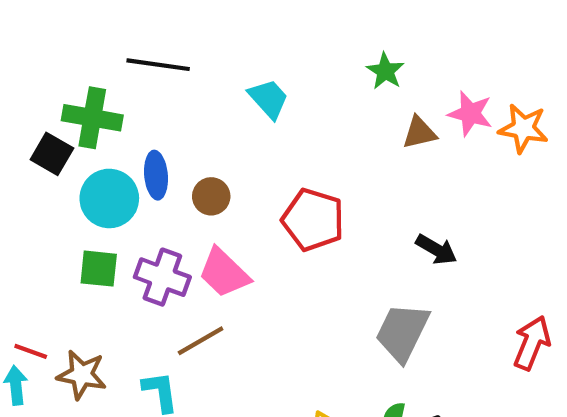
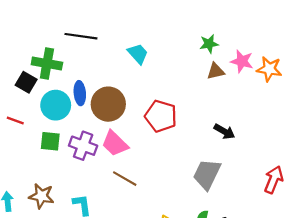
green star: (385, 71) -> (209, 44), moved, turned 30
brown circle: (211, 196) -> (108, 104), size x1.8
brown line: (201, 341) -> (125, 179), moved, turned 60
red line: (31, 351) -> (15, 120), moved

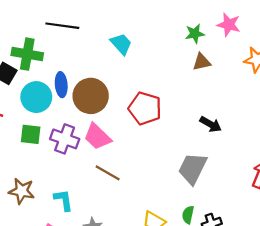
pink star: (242, 61) -> (229, 25), moved

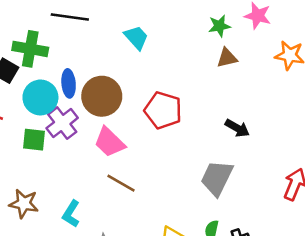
purple cross: (65, 139) -> (62, 123), moved, turned 32
cyan L-shape: (63, 200) -> (71, 214), turned -140

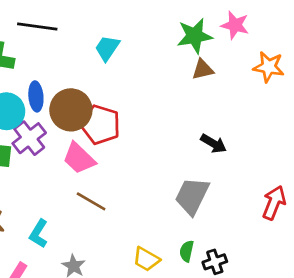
green star: (219, 26) -> (195, 36), size x1.5
cyan trapezoid: (136, 37) -> (107, 48), turned -104
red pentagon: (163, 110) -> (100, 125), moved

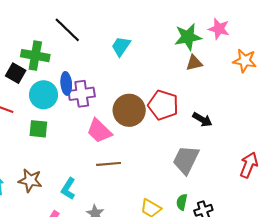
black line: (37, 27) -> (67, 30), turned 36
brown circle: (71, 110) -> (129, 110), moved
red pentagon: (100, 125) -> (163, 105), moved
purple cross: (29, 138) -> (82, 94), moved, turned 30
brown line: (91, 201) -> (109, 164), turned -35

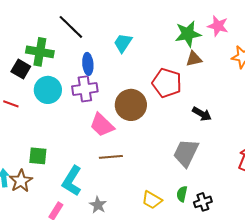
blue ellipse: (66, 83) -> (88, 64), moved
red pentagon: (163, 105) -> (167, 83), moved
green square: (38, 129) -> (38, 156), moved
brown star: (30, 180) -> (21, 181), moved, turned 30
cyan L-shape: (68, 189) -> (72, 181), size x1.4

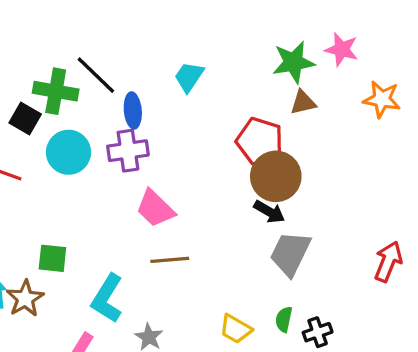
black line: (71, 27) -> (96, 75), moved
brown circle: (131, 105) -> (276, 176), moved
black arrow: (202, 114) -> (269, 212), moved

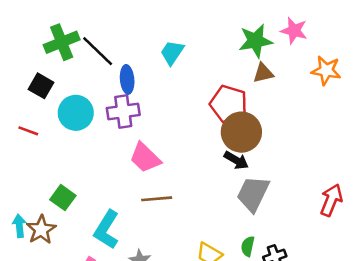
green cross: (56, 91) -> (62, 42), moved, turned -32
green square: (52, 258) -> (63, 198), turned 30

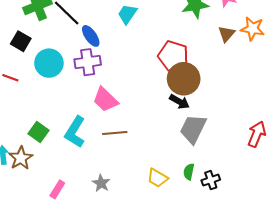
brown triangle: (263, 73) -> (226, 34), moved, turned -36
blue ellipse: (127, 79) -> (91, 36), turned -30
cyan L-shape: (107, 230) -> (75, 132), moved

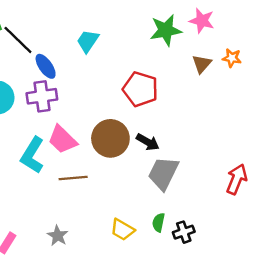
orange star: (253, 29) -> (232, 58), size x0.7
brown circle: (184, 79) -> (110, 138), moved
cyan L-shape: (75, 132) -> (32, 155), moved

